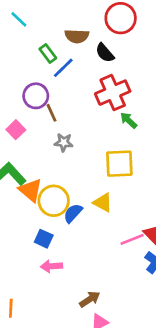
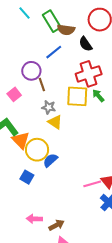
green rectangle: (48, 54) -> (52, 21), moved, size x1.5
yellow square: (119, 164) -> (77, 96), moved
yellow triangle: (103, 202) -> (55, 122), moved
pink arrow: (51, 266) -> (34, 219), moved

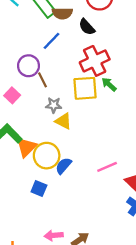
orange triangle: (21, 140) -> (26, 147), turned 36
pink line: (92, 184) -> (107, 167), moved

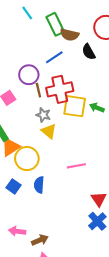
red cross: (95, 61) -> (60, 89), moved
green arrow: (109, 84) -> (97, 108), turned -32
blue semicircle: (63, 166) -> (39, 185), moved, turned -49
pink line: (107, 167) -> (76, 166), moved

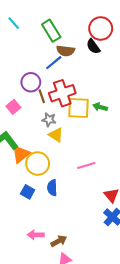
cyan line: (27, 13) -> (14, 23), moved
brown semicircle: (69, 35) -> (66, 51), moved
black semicircle: (89, 52) -> (93, 46), moved

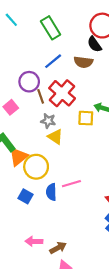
brown semicircle: (66, 51) -> (83, 62), moved
red cross: (62, 93) -> (62, 93), turned -30
yellow square: (78, 108) -> (86, 118), moved, size x0.7
pink line: (86, 165) -> (71, 184), moved

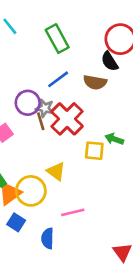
gray star: (48, 121) -> (45, 108), moved
yellow circle: (36, 167) -> (31, 191), moved
pink line: (71, 184) -> (73, 212), moved
blue square: (25, 196) -> (16, 222), moved

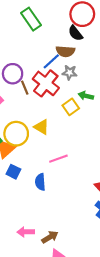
blue line: (58, 79) -> (51, 61), moved
gray star: (45, 108) -> (70, 73), moved
yellow square: (94, 151) -> (71, 107), turned -35
yellow circle: (31, 191) -> (16, 134), moved

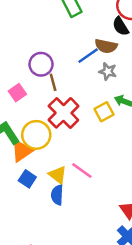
red cross: (46, 83) -> (63, 113), moved
yellow triangle: (41, 127) -> (58, 175), moved
pink line: (58, 159) -> (82, 170), turned 48

